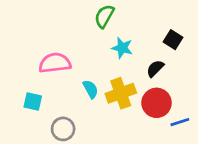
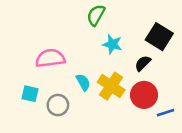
black square: (173, 40) -> (159, 37), size x1.5
yellow cross: (121, 93) -> (111, 86), turned -36
gray circle: (63, 129) -> (58, 105), moved

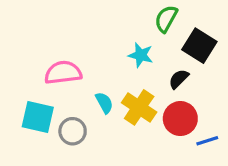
green semicircle: (96, 15) -> (166, 19), moved
cyan square: (30, 94) -> (38, 117), size x1.5

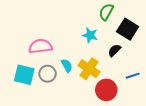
red circle: (180, 119) -> (106, 90), moved
gray circle: (73, 131) -> (48, 74), moved
blue line: (207, 141) -> (133, 76), moved

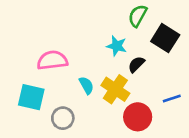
black semicircle: (114, 50) -> (136, 64), moved
gray circle: (48, 74) -> (63, 118), moved

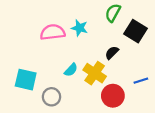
cyan star: (117, 46) -> (79, 28), moved
pink semicircle: (52, 60) -> (53, 32), moved
cyan semicircle: (86, 85) -> (71, 70), turned 72

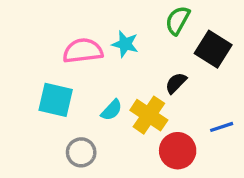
cyan square: (26, 80) -> (56, 100), moved

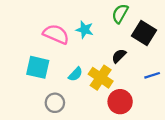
pink semicircle: (83, 51) -> (56, 34), turned 30
blue line: (222, 127) -> (152, 75), moved

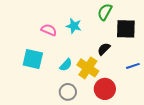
black square: (144, 33) -> (126, 29), turned -30
pink semicircle: (56, 34) -> (49, 30), size x0.7
gray circle: (55, 103) -> (68, 92), moved

